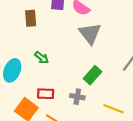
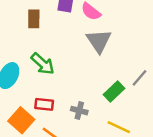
green arrow: (42, 58) -> (43, 64), size x1.5
green rectangle: (93, 75) -> (114, 92), moved

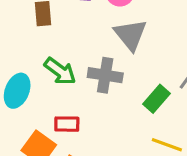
gray cross: (79, 111) -> (105, 75), moved, size x1.5

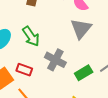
gray cross: (105, 75) -> (55, 60), moved

